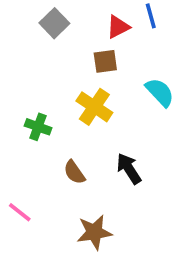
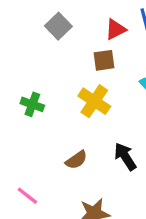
green cross: (38, 127) -> (32, 104), moved
brown semicircle: (74, 172) -> (76, 160), turned -90

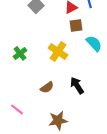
brown square: (104, 60) -> (76, 25), moved
green cross: (32, 104) -> (20, 53), turned 32

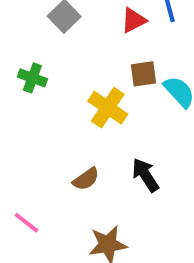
brown square: (76, 25) -> (143, 74), moved
green cross: (20, 53) -> (32, 78), moved, turned -32

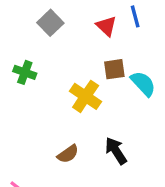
red triangle: (134, 20) -> (106, 26), turned -50

